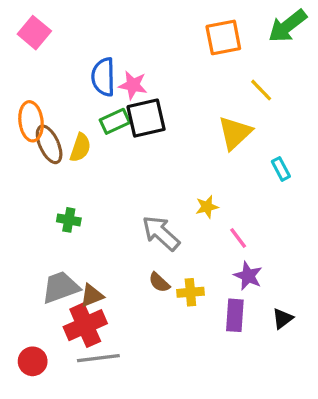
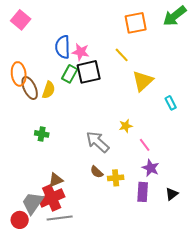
yellow line: (261, 90) -> (122, 55), moved
green rectangle: (115, 121) -> (70, 74), turned -36
gray trapezoid: (61, 287) -> (33, 203), moved, turned -35

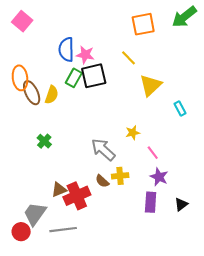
green cross: (42, 134) -> (44, 141), turned 32
yellow cross: (116, 178) -> (120, 176), moved
red cross: (52, 198) -> (77, 196), moved

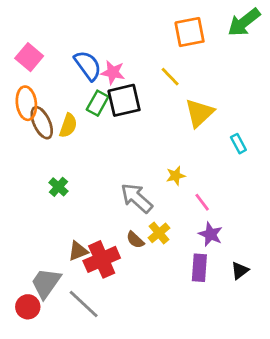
pink square: (22, 21) -> (29, 57), moved
blue semicircle: (66, 49) -> (88, 65), turned 145
yellow cross: (120, 176) -> (159, 233), turned -35
gray line: (63, 230) -> (84, 304), turned 50

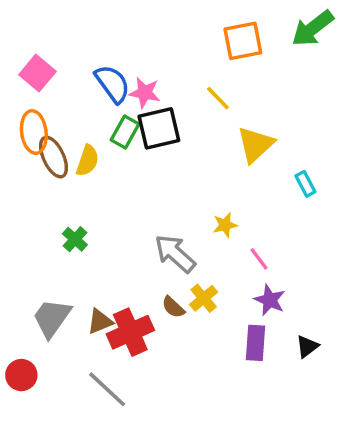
gray trapezoid: (46, 283) -> (52, 318), moved
red circle: (28, 307) -> (21, 375), moved

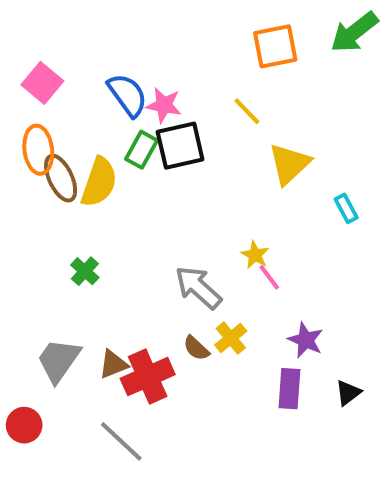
yellow semicircle: (87, 161) -> (99, 182), size x1.4
yellow star: (225, 225) -> (255, 255), turned -30
pink line: (259, 259) -> (269, 277), moved

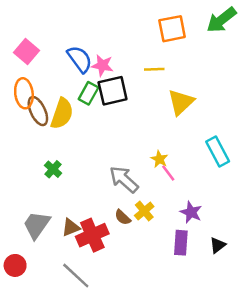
yellow line: (247, 111) -> (154, 69), turned -48
cyan rectangle: (346, 208) -> (218, 152), moved, size x1.6

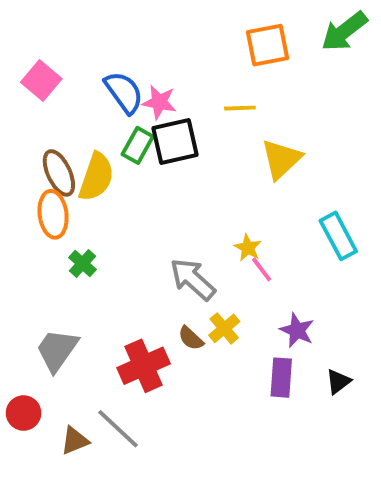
orange ellipse: (24, 93) -> (53, 214), moved
brown triangle: (71, 227) -> (75, 441), moved

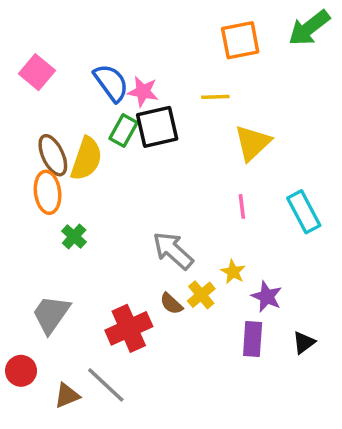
yellow star: (248, 248) -> (233, 272), moved
pink line: (262, 269) -> (242, 206), moved, turned 30

